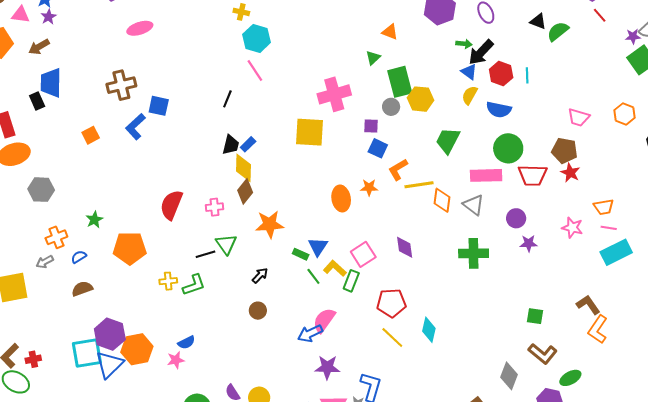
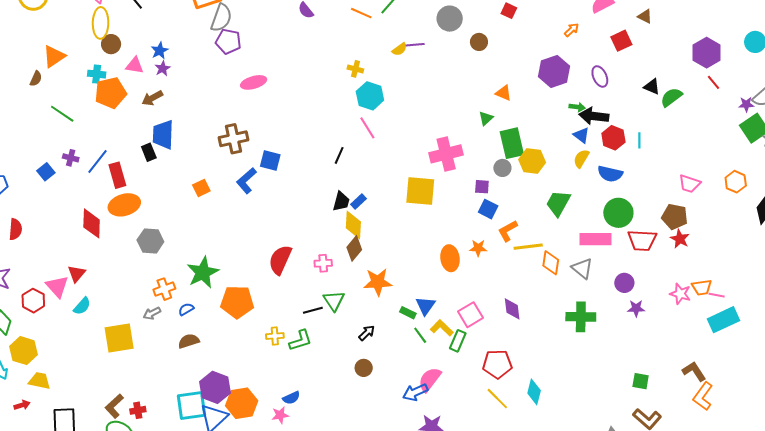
black arrow: (481, 52) -> (594, 116), turned 52
orange trapezoid: (604, 207) -> (702, 287), moved
green star: (94, 220) -> (203, 273), size x1.8

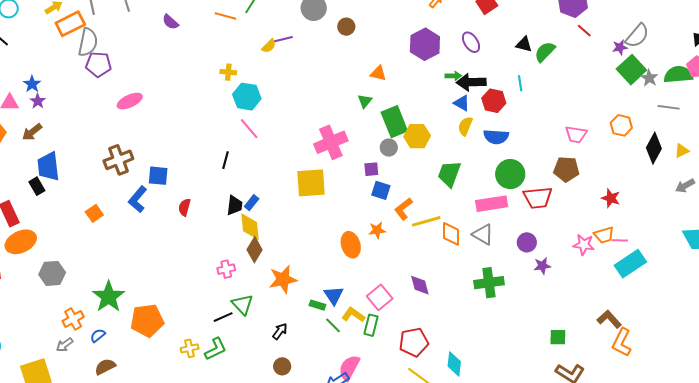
cyan line: (639, 140) -> (520, 83), moved
red star: (680, 239) -> (611, 198), moved
red semicircle: (280, 260) -> (184, 207), moved, size x0.6

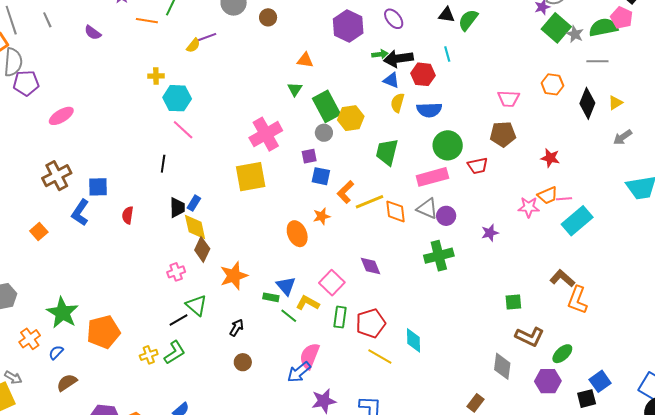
red trapezoid: (538, 198) -> (478, 166), size x0.7
purple circle: (527, 242) -> (446, 216), moved
green rectangle: (371, 325) -> (340, 317), moved
gray arrow: (65, 345) -> (13, 377), moved, turned -108

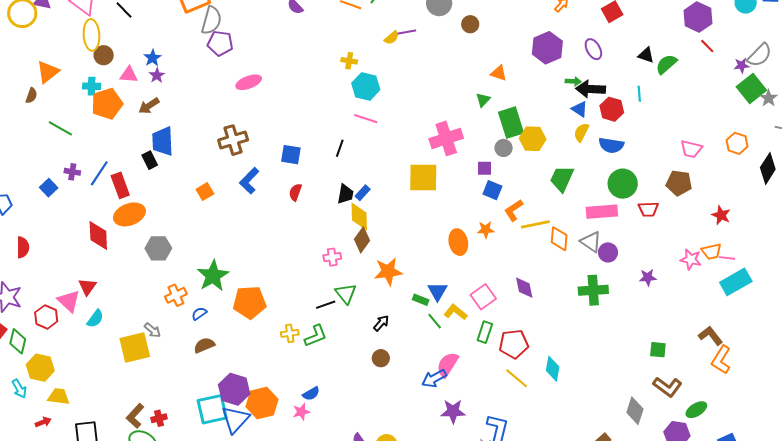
pink line: (183, 130) -> (366, 119), turned -35
blue square: (98, 187) -> (291, 155), moved

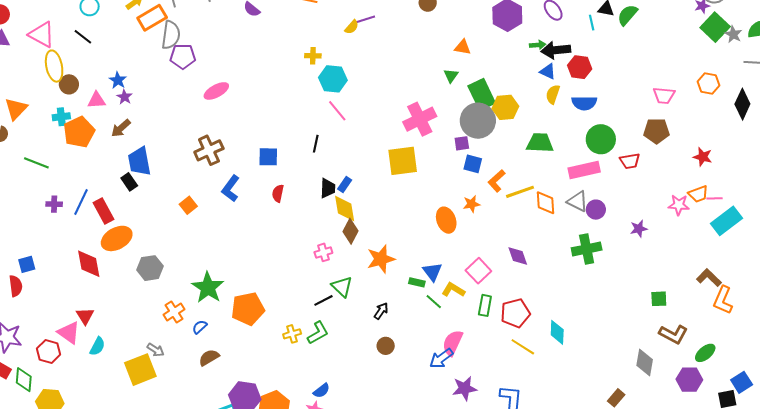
cyan line: (639, 94) -> (592, 23), moved
pink line: (366, 119) -> (337, 111), turned 40
gray circle: (504, 148) -> (478, 121), size x2.0
green trapezoid: (562, 179) -> (540, 143), turned 76
blue square: (49, 188) -> (27, 264), moved, turned 36

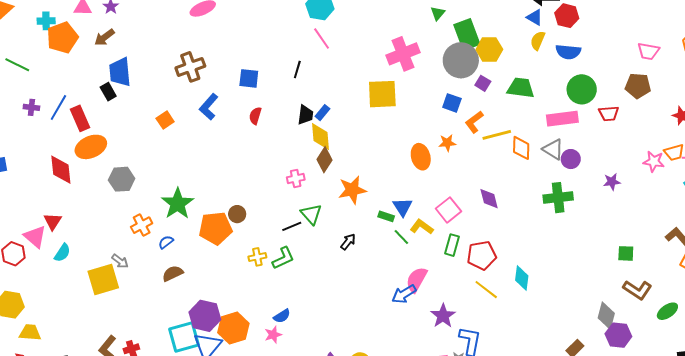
purple square: (462, 143) -> (483, 83), moved, turned 35
brown circle: (386, 346) -> (237, 214), moved
purple hexagon: (689, 380) -> (618, 335), moved
purple star: (465, 388) -> (443, 316), moved, turned -30

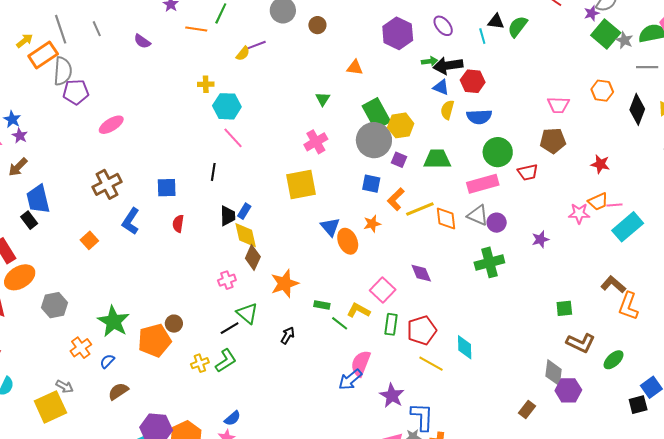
green triangle: (438, 13) -> (323, 99), moved
pink cross: (403, 54) -> (316, 142), size x0.7
blue triangle: (403, 207) -> (330, 227), moved

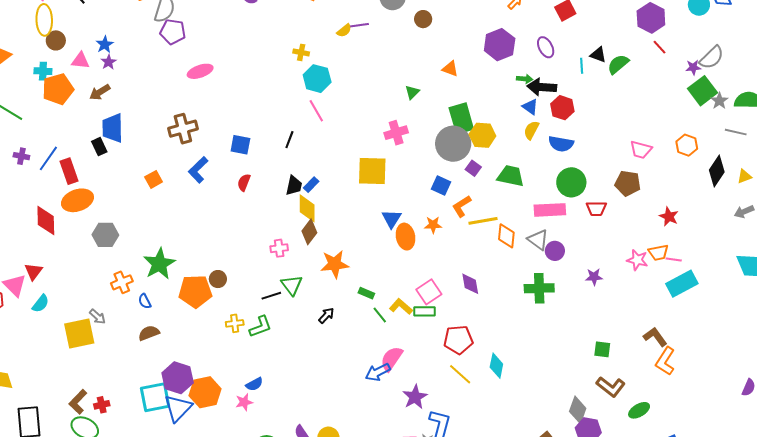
green rectangle: (391, 324) -> (425, 311), moved, turned 70
blue semicircle: (107, 361) -> (145, 301), turned -84

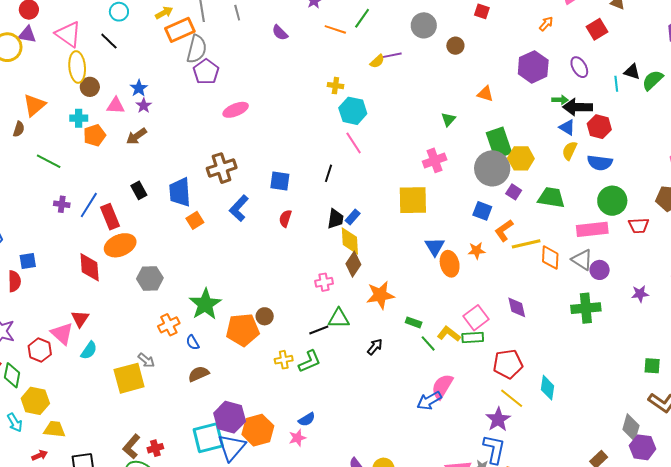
purple pentagon: (173, 32) -> (206, 72), turned 30
orange pentagon: (58, 89) -> (95, 135), size x0.7
blue trapezoid: (113, 128) -> (180, 192), moved
green triangle: (292, 285) -> (339, 318), turned -50
purple star: (415, 397) -> (498, 419), moved

